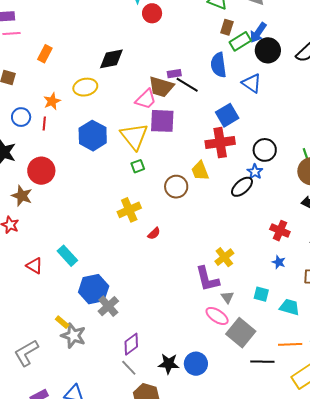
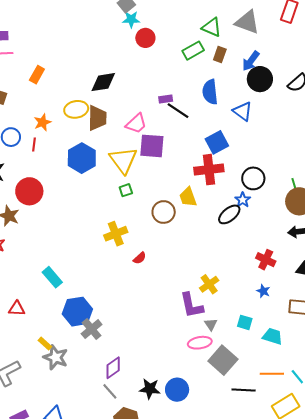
green rectangle: (240, 41) -> (193, 51), moved
brown trapezoid: (161, 87) -> (97, 118), moved, turned -108
red triangle: (34, 266) -> (17, 309), moved, turned -30
pink ellipse: (217, 316) -> (200, 343), turned -45

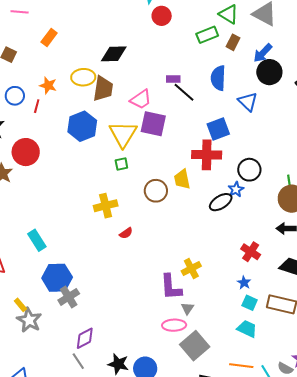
orange star: (42, 122) -> (48, 85), turned 30
cyan square: (245, 322) -> (250, 303), moved

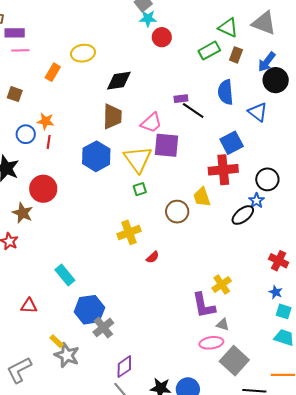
yellow ellipse: (83, 77) -> (83, 53), moved
orange star: (48, 85) -> (46, 121), moved
gray triangle: (187, 308) -> (223, 325), turned -40

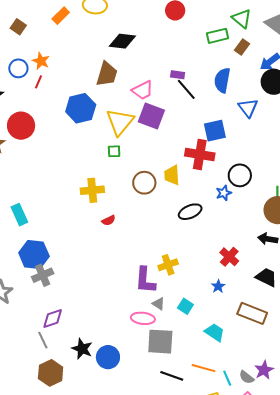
black ellipse: (243, 215) -> (190, 212), moved
cyan square: (284, 311) -> (185, 306), moved
gray square: (234, 361) -> (160, 342), turned 36

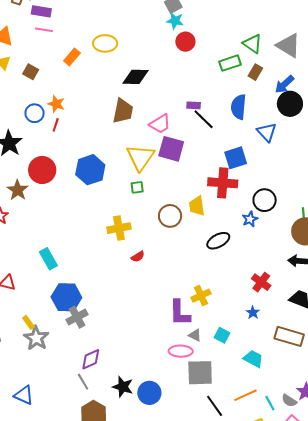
blue hexagon: (81, 108) -> (90, 170), moved
orange line: (204, 368) -> (245, 395), turned -35
black line: (172, 376) -> (215, 406), turned 40

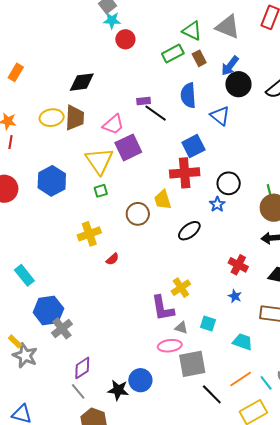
yellow ellipse: (105, 43) -> (52, 118), moved
brown rectangle: (255, 72) -> (199, 58), turned -49
purple square: (171, 149) -> (128, 147), turned -32
blue circle: (149, 393) -> (140, 380), moved

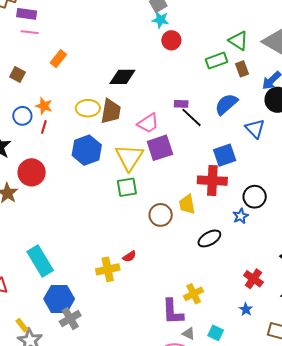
blue semicircle: (188, 95) -> (226, 104), turned 45
blue hexagon: (52, 181) -> (87, 150), moved
green square: (101, 191) -> (127, 187), size x1.5
yellow cross: (89, 234) -> (108, 269), moved
cyan rectangle: (24, 275) -> (40, 261), size x1.4

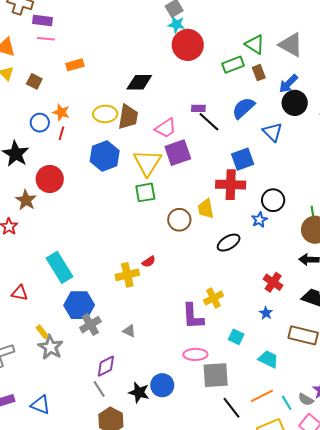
red circle: (171, 40) -> (188, 45), size x1.6
orange rectangle: (58, 59) -> (75, 65), turned 36
gray triangle: (189, 334) -> (129, 331), moved

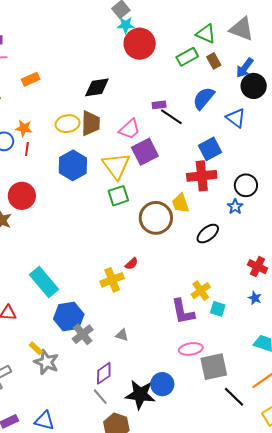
brown circle: (179, 220) -> (156, 218), size x1.4
cyan square: (236, 337) -> (218, 309), moved
black star: (139, 392) -> (140, 395), size x1.4

